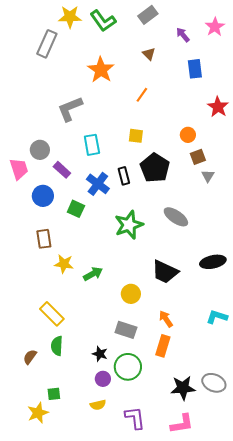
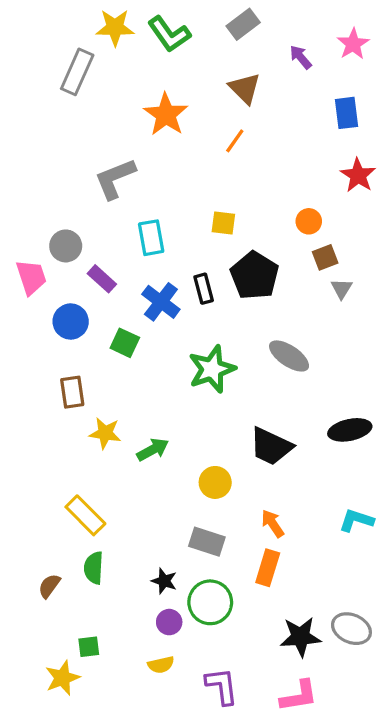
brown triangle: (149, 54) -> (245, 88), size x1.5
blue rectangle: (195, 69) -> (347, 113), moved
orange line: (142, 95) -> (235, 141), moved

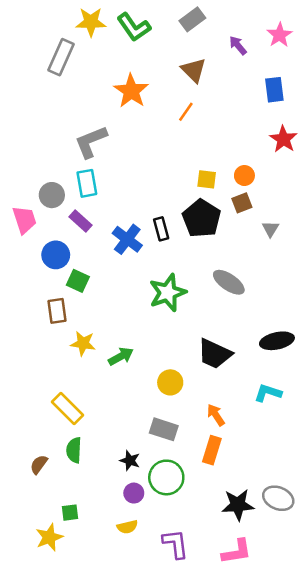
yellow square: (223, 223) -> (207, 179), moved
cyan rectangle: (151, 238) -> (87, 183), moved
brown square: (325, 257) -> (242, 203), moved
green square: (125, 343) -> (78, 281), moved
cyan L-shape: (356, 520) -> (268, 393), moved

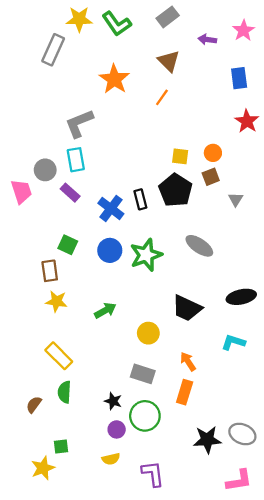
purple arrow: (238, 45) -> (207, 40), turned -42
blue circle: (56, 255) -> (110, 250), moved
yellow star: (83, 343) -> (57, 301), moved
pink L-shape: (237, 552) -> (239, 480), moved

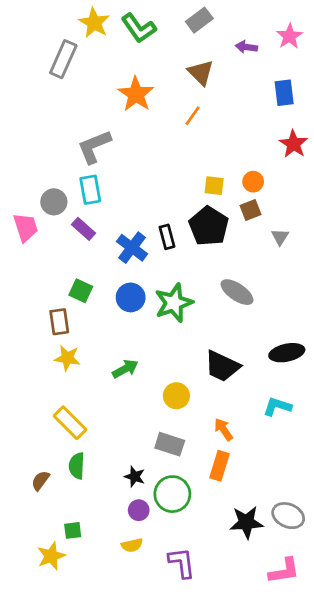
yellow star: (79, 19) -> (94, 23), turned 30

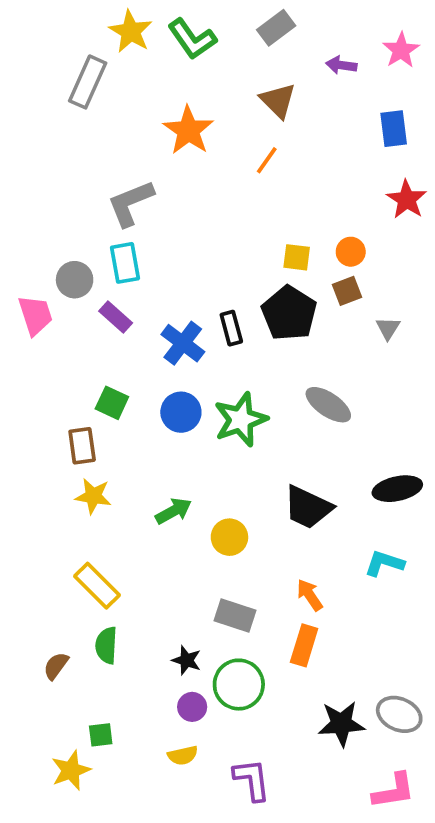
yellow circle: (176, 396) -> (229, 537), moved

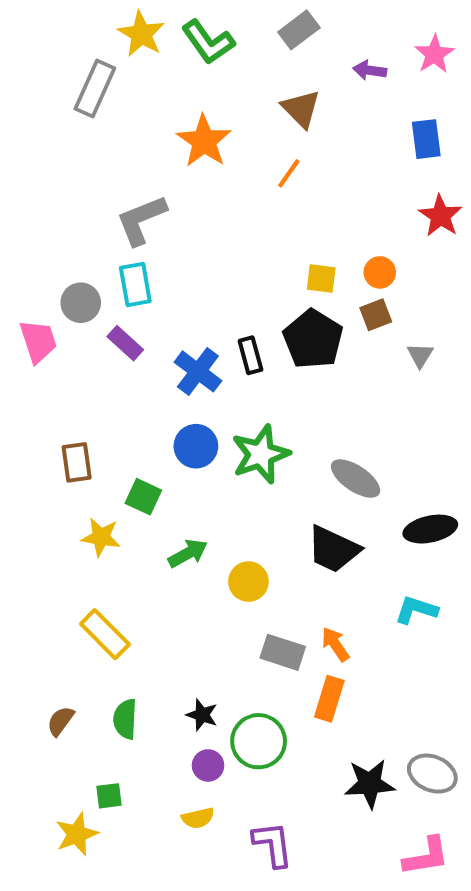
green square: (112, 403) -> (143, 497), moved
gray ellipse: (328, 405) -> (356, 479), moved
brown rectangle: (82, 446) -> (77, 462), moved
gray rectangle: (235, 615) -> (283, 652), moved
green semicircle: (106, 645) -> (125, 719), moved

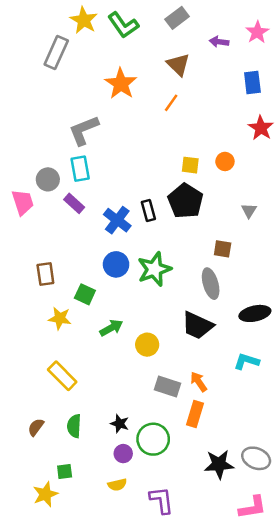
brown square: (376, 315) -> (223, 249), moved, turned 30
gray ellipse: (356, 479) -> (211, 284), turned 40

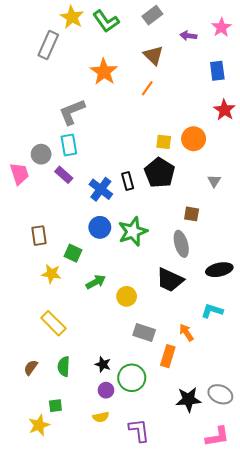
orange circle: (225, 161) -> (194, 139), size x1.5
orange arrow: (199, 382) -> (186, 332), moved

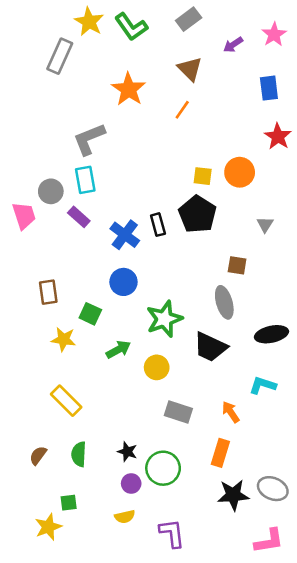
purple arrow: (188, 36) -> (233, 45), turned -42
green star: (133, 231) -> (164, 319), moved
orange rectangle: (168, 356) -> (220, 453), moved

